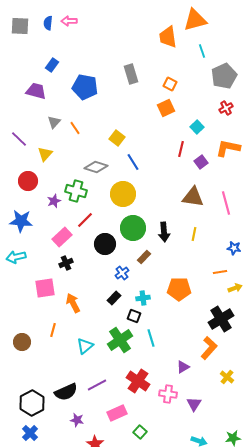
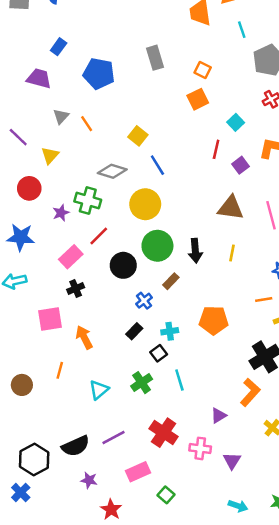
black square: (134, 316) -> (159, 353), turned 32
green cross: (120, 340) -> (142, 383), size x0.7
blue cross: (30, 433) -> (21, 492), moved

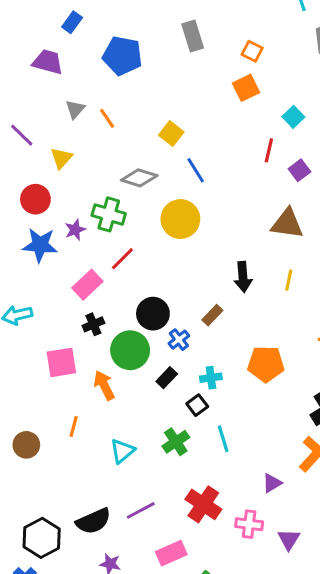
blue star: (21, 237) -> (40, 245), moved
green circle: (157, 246) -> (130, 350), moved
black circle: (123, 265) -> (153, 314), moved

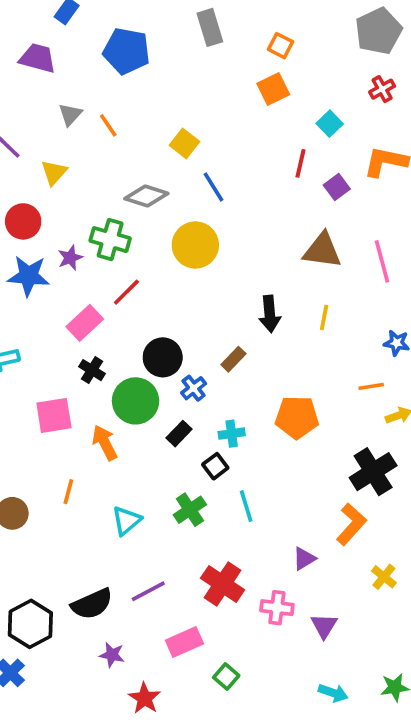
black cross: (93, 324) -> (92, 370), turned -35

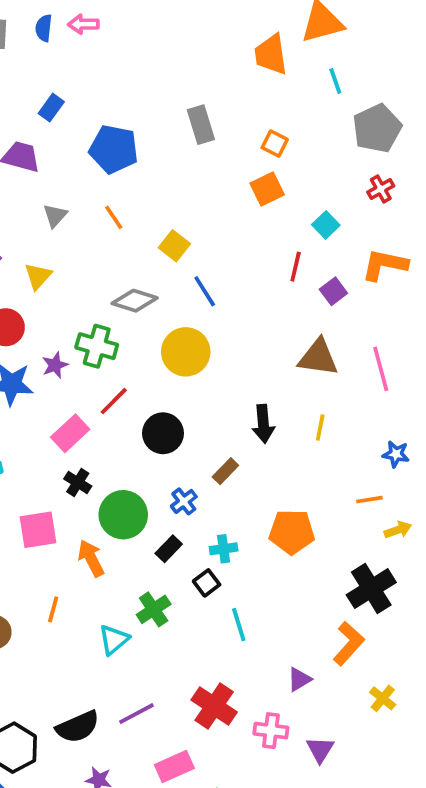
orange line: (108, 125) -> (114, 217), moved
black circle: (163, 357) -> (163, 433), moved
green cross: (190, 510) -> (154, 609), moved

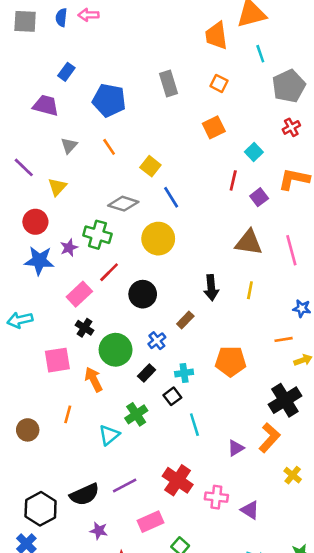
orange square: (275, 144) -> (219, 83), moved
purple triangle: (299, 679) -> (236, 448), moved
purple triangle: (320, 750) -> (250, 510), turned -30

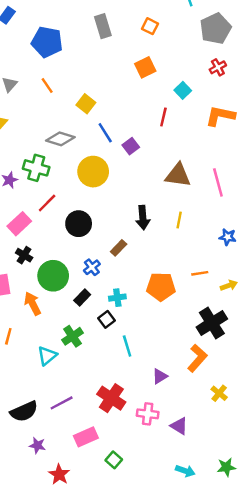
purple square: (259, 197) -> (131, 146), moved
orange line: (284, 339) -> (200, 273), moved
purple triangle: (236, 448) -> (160, 376), moved

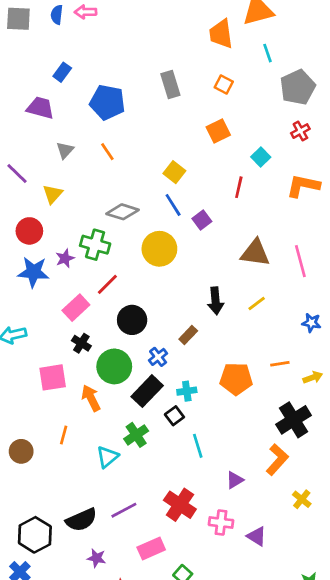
yellow square: (86, 104) -> (174, 172), moved
yellow line: (179, 220) -> (257, 304), turned 42
black circle: (79, 224) -> (132, 320), moved
black rectangle: (82, 298) -> (147, 391), size x1.6

